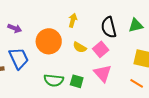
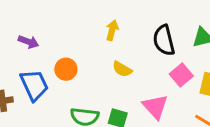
orange circle: (49, 41) -> (66, 69), moved, size x0.6
pink square: (101, 49) -> (181, 75), moved

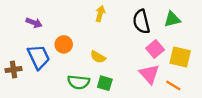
yellow semicircle: (122, 69) -> (98, 57), moved
pink triangle: (155, 107) -> (149, 74), moved

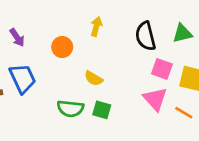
purple arrow: (34, 23) -> (17, 37), turned 35
orange circle: (64, 44) -> (62, 47), moved
pink square: (155, 49) -> (162, 69), turned -30

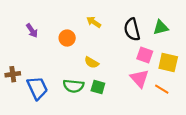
yellow arrow: (96, 27) -> (94, 22), turned -72
blue trapezoid: (23, 78) -> (37, 88), moved

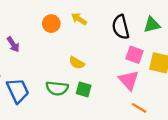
purple arrow: (32, 31) -> (13, 44), moved
orange circle: (67, 38) -> (51, 24), moved
orange line: (162, 89) -> (139, 108), moved

